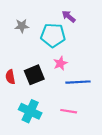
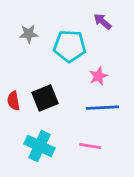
purple arrow: (69, 16) -> (102, 21), moved
pink star: (60, 63) -> (98, 76), moved

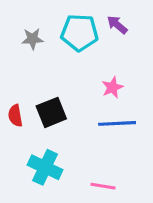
cyan pentagon: (70, 46) -> (80, 33), moved
pink line: (90, 146) -> (103, 186), moved

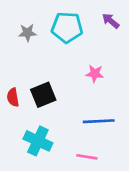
purple arrow: (117, 25) -> (111, 21), moved
pink star: (112, 87) -> (95, 74), turned 30
blue line: (117, 123) -> (99, 121), moved

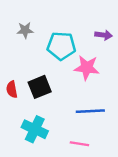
purple arrow: (111, 21) -> (104, 35), moved, turned 147
cyan pentagon: (67, 27) -> (61, 46), moved
pink star: (95, 74) -> (87, 68), size x1.5

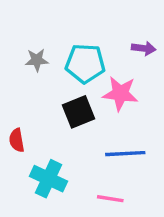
gray star: (25, 30) -> (37, 60), moved
black square: (40, 87) -> (79, 112), moved
red semicircle: (12, 89) -> (17, 140), moved

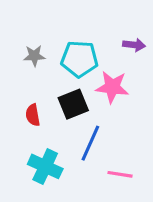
red semicircle: (17, 140) -> (33, 115), moved
blue line: (125, 154) -> (90, 143), moved, turned -63
pink line: (110, 199) -> (120, 174), moved

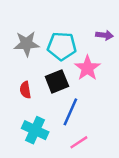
gray star: (34, 56) -> (27, 44), size x1.5
pink star: (112, 87) -> (87, 68), turned 30
pink line: (120, 174) -> (79, 142), moved, turned -42

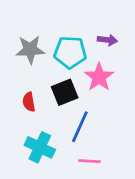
purple arrow: (104, 35) -> (107, 40), moved
pink line: (79, 142) -> (89, 161), turned 36

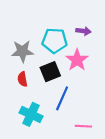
gray star: (30, 50) -> (22, 51), moved
pink line: (89, 161) -> (83, 126), moved

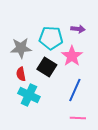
black square: (50, 72) -> (47, 67), turned -36
blue line: (62, 98) -> (75, 90), moved
cyan cross: (31, 114) -> (29, 95), moved

